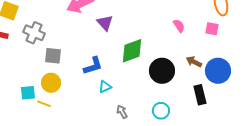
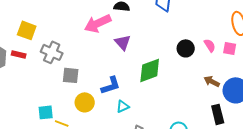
pink semicircle: (179, 26) -> (210, 45), moved
black circle: (162, 71) -> (186, 48), moved, size x0.7
yellow circle: (51, 83) -> (85, 102), moved

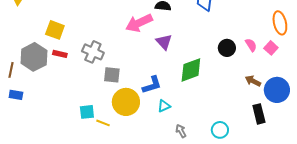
yellow square: (27, 30) -> (55, 30), moved
pink square: (230, 48) -> (271, 48), turned 32
yellow circle: (85, 102) -> (126, 102), size x1.4

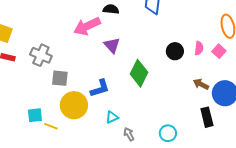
pink semicircle: (251, 45) -> (199, 48), turned 40
green diamond: (191, 70) -> (139, 73), turned -44
cyan triangle: (164, 106) -> (112, 117), moved

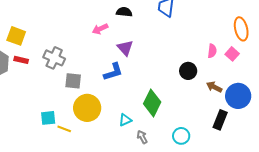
pink arrow: (87, 26) -> (100, 29), size x0.6
black circle: (175, 51) -> (188, 71), moved
green diamond: (139, 73) -> (152, 103), moved
blue L-shape: (100, 88) -> (113, 72), moved
black rectangle: (207, 117) -> (220, 120), turned 36

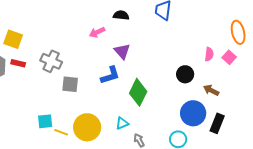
blue circle: (238, 96) -> (193, 113), moved
green diamond: (152, 103) -> (138, 92), moved
yellow circle: (87, 108) -> (87, 127), moved

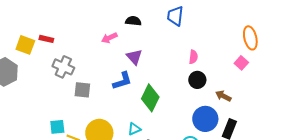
pink semicircle: (209, 54) -> (193, 57), moved
red rectangle: (18, 63) -> (46, 39), moved

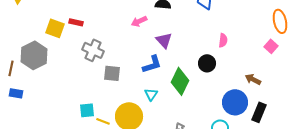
black circle: (197, 80) -> (207, 63), moved
cyan triangle: (134, 129) -> (151, 94), moved, turned -32

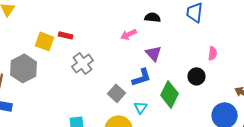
gray cross: (93, 50) -> (83, 63), turned 30
gray square: (112, 73) -> (117, 93), moved, turned 36

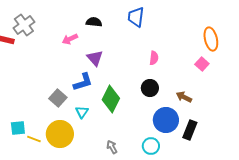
gray cross: (83, 63) -> (24, 25), moved
black circle: (197, 76) -> (150, 88), moved

